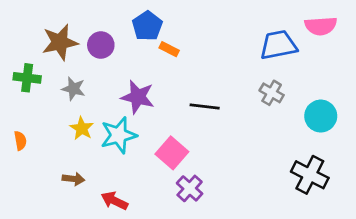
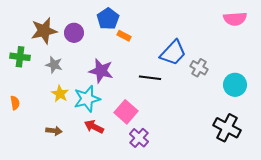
blue trapezoid: (278, 45) -> (173, 53), moved, turned 144
red arrow: (114, 201) -> (94, 127), moved

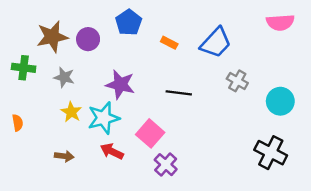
orange rectangle: (124, 36) -> (169, 43), moved
blue trapezoid: (173, 53) -> (216, 43), moved

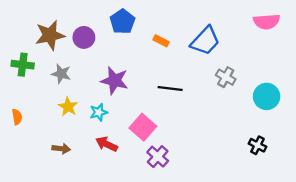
cyan star: (104, 118) -> (99, 112), size x0.6
black cross: (271, 153) -> (257, 145), size x0.6

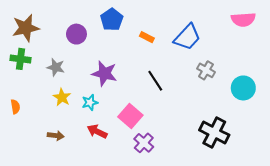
brown star: (50, 35) -> (26, 28), moved
black line: (170, 88) -> (155, 81), turned 50
black cross: (257, 145) -> (214, 133), moved, size x1.8

